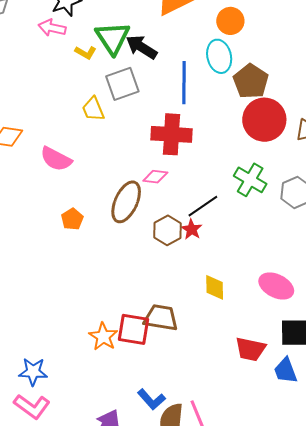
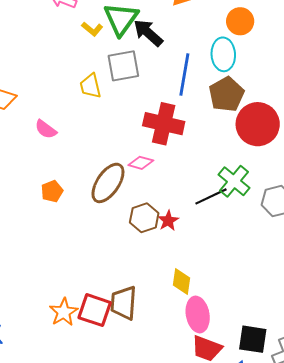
brown pentagon: (251, 81) -> (226, 94), moved
pink semicircle: (56, 159) -> (46, 129), size x0.7
black line: (203, 206) -> (211, 196), moved
pink ellipse: (276, 286) -> (198, 314), moved, turned 44
brown trapezoid: (161, 318) -> (124, 303), turned -105

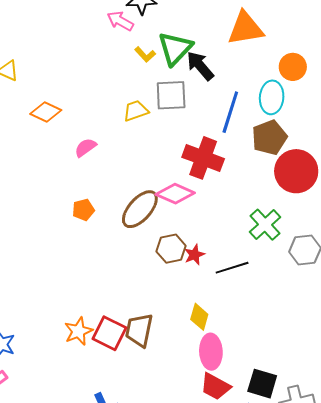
yellow trapezoid: (90, 86) -> (136, 111), turned 76
pink semicircle: (46, 129) -> (85, 148), turned 100
pink diamond: (141, 163) -> (175, 194), size x1.5
black line: (211, 196) -> (232, 268), moved

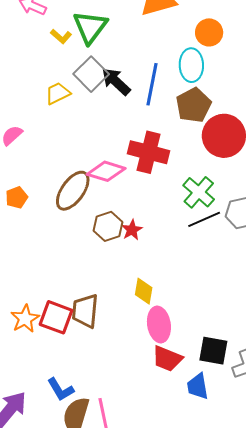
black arrow: (200, 66) -> (116, 82), moved
gray square: (171, 95) -> (91, 74), turned -36
red cross: (203, 158) -> (149, 152), moved
black line: (232, 268) -> (204, 219), moved

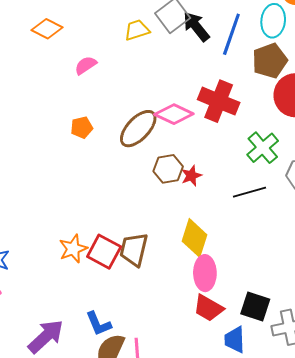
black line: (204, 219) -> (249, 192), moved
yellow diamond: (144, 291) -> (194, 238), size x1.4

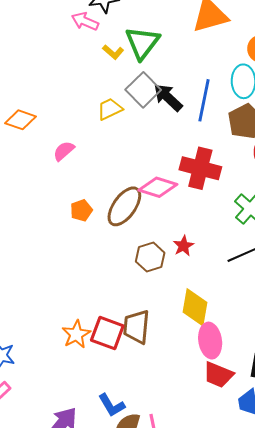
orange pentagon: (82, 127) -> (81, 210), moved
brown hexagon: (168, 169) -> (150, 257), moved

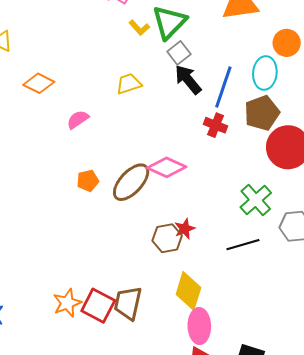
gray square: (143, 90) -> (179, 53), moved, size x0.7
red cross: (200, 168) -> (216, 125), moved, size x0.6
brown hexagon: (150, 257) -> (167, 238), moved

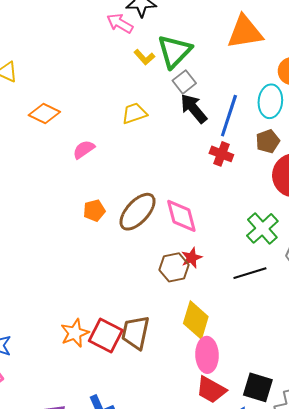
brown pentagon: (262, 113) -> (268, 141), size x0.7
pink diamond: (167, 167) -> (181, 216), moved, turned 51

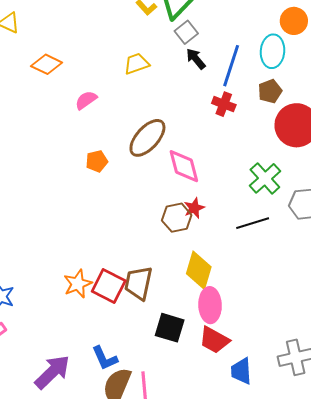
black arrow: (194, 109) -> (196, 59), size x0.7
brown ellipse: (137, 212) -> (147, 138), moved
black square: (258, 387) -> (170, 328), moved

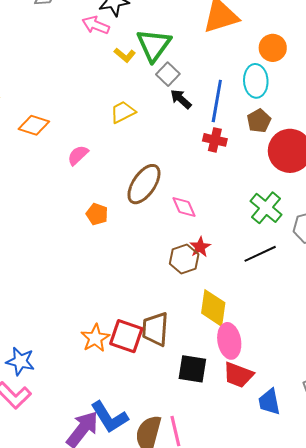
orange pentagon: (97, 161) -> (97, 214), turned -30
pink diamond: (184, 166) -> (184, 207), size x0.7
blue L-shape: (105, 358) -> (109, 417), moved, size x1.4

